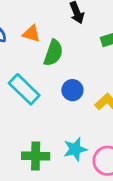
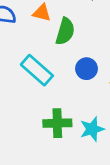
green cross: (36, 156) -> (57, 123), moved

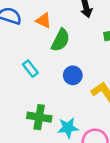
cyan rectangle: (37, 70) -> (30, 69), size x0.6

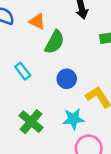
green cross: (39, 117) -> (31, 122), turned 30
cyan star: (68, 128) -> (73, 119), moved

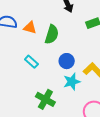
orange triangle: (37, 21) -> (30, 28), moved
cyan star: (73, 119) -> (72, 82), moved

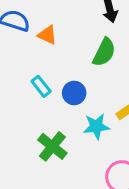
green semicircle: (52, 34) -> (104, 52), moved
blue circle: (67, 61) -> (74, 93), moved

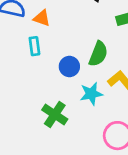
green semicircle: (104, 52) -> (98, 54), moved
cyan rectangle: (41, 86) -> (34, 46), moved, turned 36

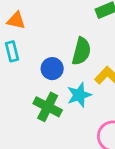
green cross: (55, 115) -> (48, 107), moved

